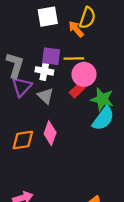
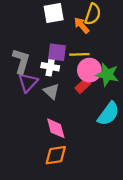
green star: (102, 99) -> (107, 75), moved
pink diamond: (50, 133) -> (56, 128), turned -35
orange diamond: (23, 140) -> (56, 155), moved

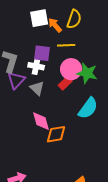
orange arrow: (82, 25) -> (55, 25), moved
yellow line: (79, 54) -> (66, 45), moved
orange diamond: (56, 155) -> (56, 134), moved

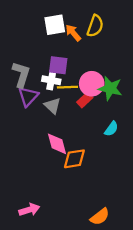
yellow line: (66, 45) -> (67, 87), moved
cyan semicircle: (88, 108) -> (111, 129), size x0.6

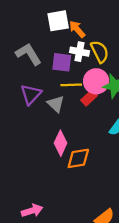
yellow semicircle: (95, 26) -> (100, 52), moved, turned -45
gray L-shape: (21, 74) -> (28, 54), moved, turned -48
white cross: (51, 80) -> (80, 52), moved
pink diamond: (57, 144) -> (61, 143), turned 40

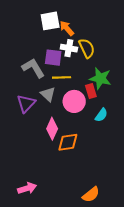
gray L-shape: (28, 54) -> (33, 68), moved
pink circle: (96, 81) -> (74, 101), moved
purple triangle: (31, 94) -> (26, 104), moved
red rectangle: (89, 98) -> (91, 91), moved, turned -64

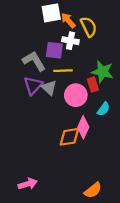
yellow semicircle: (87, 48) -> (89, 27), moved
purple triangle: (26, 104) -> (33, 86), moved
pink diamond: (52, 129) -> (83, 127), moved

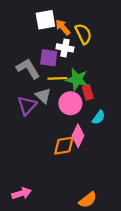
green star: (103, 72) -> (77, 79), moved
purple triangle: (33, 86) -> (27, 105), moved

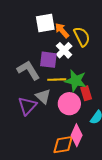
white cross: (65, 48) -> (64, 50), turned 35

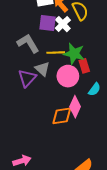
purple square: (48, 60) -> (47, 23), moved

